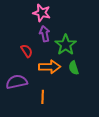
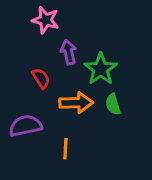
pink star: (42, 13) -> (46, 20), moved

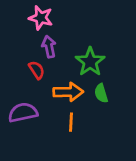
purple arrow: (69, 52) -> (49, 47), moved
orange line: (65, 149) -> (71, 122), moved

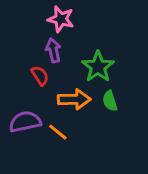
pink star: (41, 18) -> (61, 19), moved
orange line: (71, 122) -> (58, 132), moved, turned -54

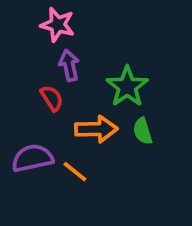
pink star: (61, 19) -> (58, 25), moved

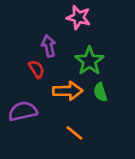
pink star: (58, 25) -> (79, 17), moved
orange line: (75, 172) -> (74, 133), moved

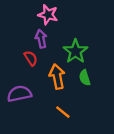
pink star: (79, 17) -> (48, 15), moved
orange arrow: (68, 91) -> (57, 77), turned -100

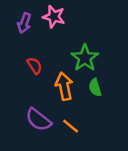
purple arrow: (41, 39) -> (24, 23), moved, turned -150
purple semicircle: (19, 94) -> (38, 120), moved, turned -130

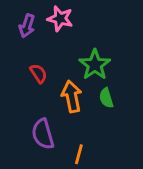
purple semicircle: (38, 120) -> (43, 134), turned 36
orange line: (71, 126) -> (79, 154), moved, turned 66

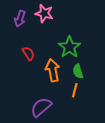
purple semicircle: (43, 134) -> (41, 107), moved, turned 65
orange line: (79, 154) -> (75, 90), moved

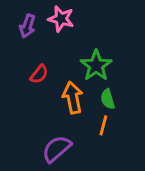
red semicircle: (28, 53) -> (39, 74), turned 72

